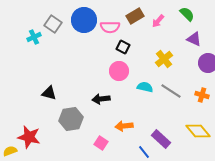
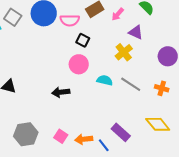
purple triangle: (194, 39) -> (136, 32), moved
gray hexagon: (71, 119) -> (26, 134), moved
orange arrow: (124, 126) -> (84, 139), moved

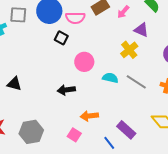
gray square: (13, 17) -> (18, 15), turned -30
black square: (83, 40) -> (61, 38), moved
pink square: (61, 136) -> (74, 135), moved
orange arrow: (84, 139) -> (89, 116), moved

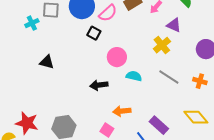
pink semicircle: (75, 18) -> (108, 13), turned -42
cyan semicircle: (110, 78) -> (134, 76), moved
black triangle: (14, 84) -> (47, 62), moved

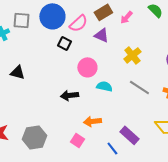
purple triangle: (174, 25) -> (101, 35), moved

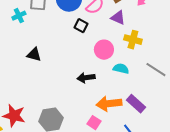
yellow cross: (132, 55) -> (133, 40), moved, turned -36
orange arrow: (92, 121) -> (109, 104), size x1.4
purple rectangle: (129, 135) -> (136, 104), moved

